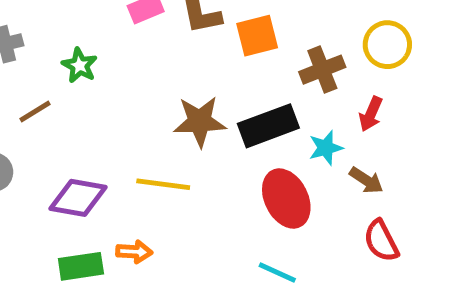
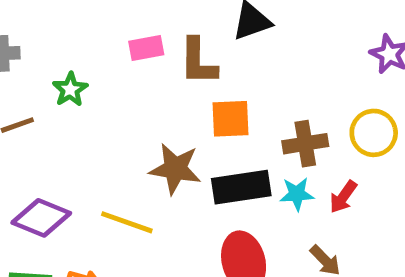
orange square: (257, 36) -> (230, 119), moved
cyan star: (326, 148) -> (297, 194), moved

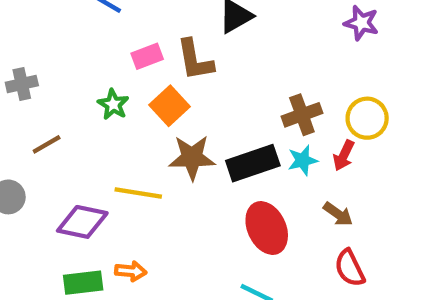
green star: (70, 89) -> (113, 104), moved
orange square: (230, 119) -> (170, 106), moved, turned -30
yellow circle: (374, 133) -> (367, 118), moved
yellow line: (127, 222) -> (138, 193), moved

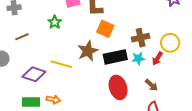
orange square: (170, 106) -> (105, 29), moved, turned -30
brown star: (192, 158) -> (88, 51), turned -30

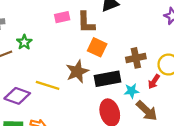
green star: (55, 22) -> (24, 42), moved
cyan star: (138, 58) -> (132, 91), moved
brown arrow: (151, 85) -> (147, 111), size x1.5

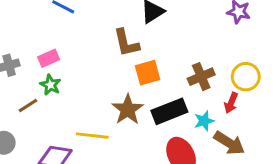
pink rectangle: (62, 17) -> (49, 58), moved
orange square: (97, 47) -> (148, 73), turned -30

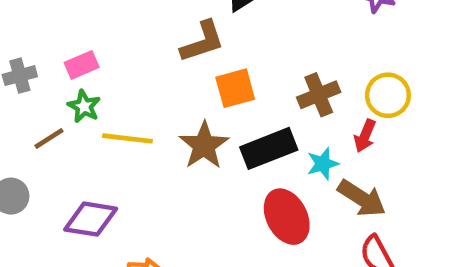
brown L-shape: (126, 43) -> (202, 42), turned -96
yellow line: (92, 136) -> (127, 138), moved

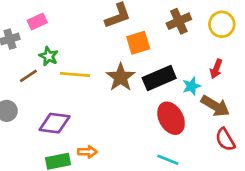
pink rectangle: (82, 65) -> (37, 21), moved
brown cross: (319, 95) -> (179, 21), moved
yellow circle: (388, 95) -> (222, 24), moved

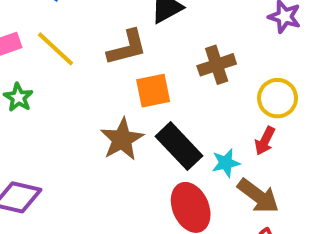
yellow circle: (222, 24) -> (278, 98), moved
yellow line: (75, 75) -> (56, 49), moved, turned 32
black rectangle: (159, 78) -> (179, 146), turned 64

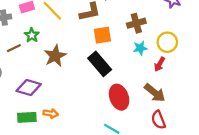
brown star: (122, 139) -> (55, 56), moved
black rectangle: (179, 146) -> (100, 64), moved
cyan star: (226, 163) -> (140, 48), moved

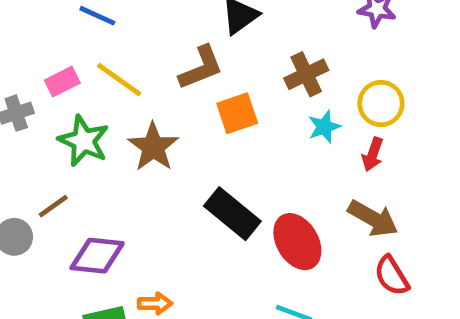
green star: (32, 35) -> (84, 141), size x1.5
brown line: (14, 48) -> (53, 206), moved
brown star: (55, 56) -> (153, 147), moved
black rectangle: (100, 64) -> (232, 214), moved

